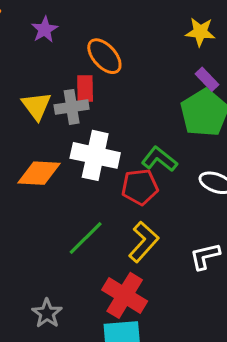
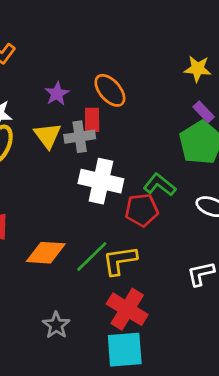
purple star: (45, 30) -> (57, 94), moved
orange diamond: (39, 173) -> (46, 253), moved
yellow L-shape: (144, 242) -> (120, 260), moved, turned -141

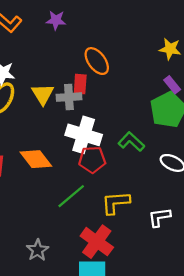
purple star: (57, 94) -> (56, 20), moved, turned 30
red pentagon: (142, 210) -> (92, 160), moved
orange diamond: (46, 253) -> (36, 159), moved, turned 44
yellow L-shape: (120, 260) -> (116, 203), moved

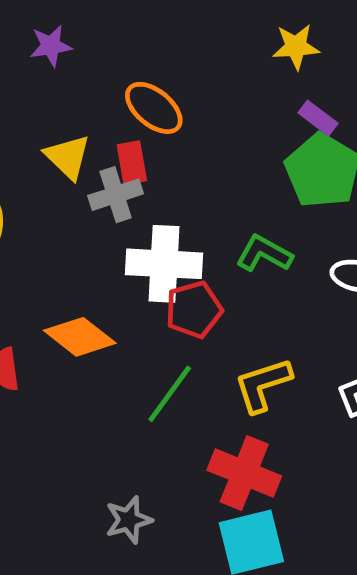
yellow triangle: (43, 94) -> (68, 157), moved
gray star: (38, 250) -> (129, 520), turned 30

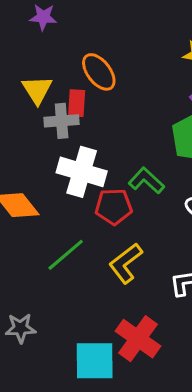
red pentagon: (194, 310) -> (114, 207), moved
yellow L-shape: (263, 385) -> (126, 263), turned -33
red cross: (244, 473) -> (138, 339), moved

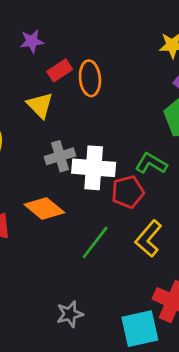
orange ellipse: (99, 72) -> (90, 78), turned 44
red rectangle: (77, 103) -> (60, 70), moved, turned 65
gray cross: (62, 121) -> (60, 156), moved

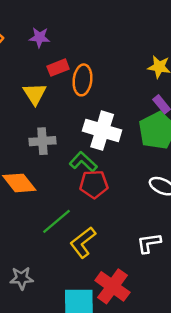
green L-shape: (151, 163) -> (83, 162), moved
white cross: (94, 168) -> (102, 131), moved
yellow L-shape: (149, 239) -> (83, 242), moved

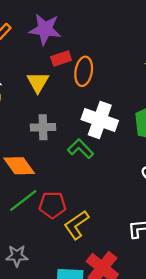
purple star: (40, 37) -> (45, 29), size x1.6
red pentagon: (94, 184) -> (52, 205), moved
green line: (57, 221) -> (23, 200), moved

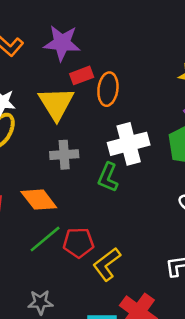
yellow triangle: (38, 82) -> (56, 103), size x1.4
white cross: (100, 120) -> (129, 144), turned -32
green L-shape: (81, 149) -> (108, 177), turned -110

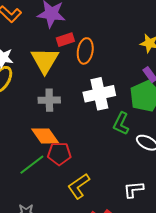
green L-shape: (108, 177) -> (121, 124), moved
orange diamond: (39, 200) -> (45, 136), moved
red pentagon: (78, 243) -> (59, 154), moved

